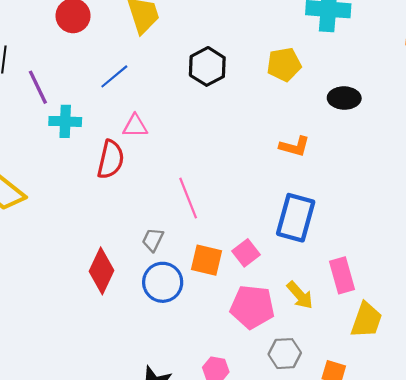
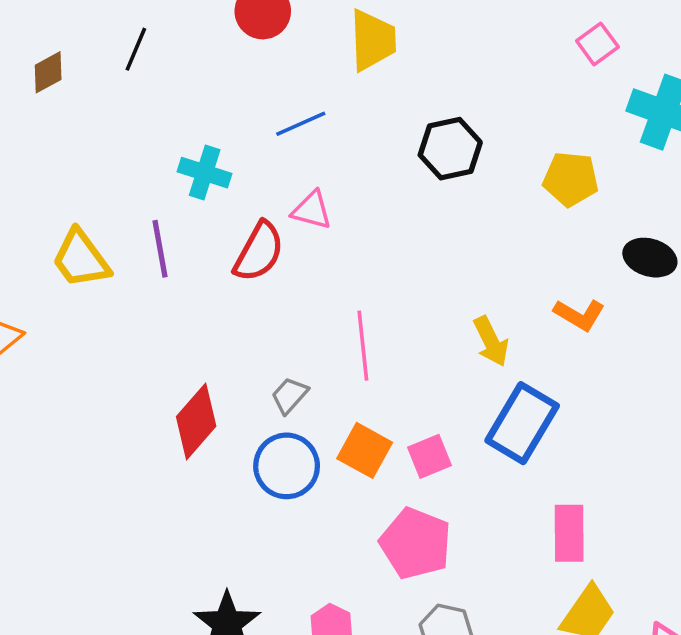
purple line: (38, 87) -> (160, 249), moved
orange L-shape: (294, 146) -> (579, 315), moved
yellow arrow: (300, 295) -> (491, 341), moved

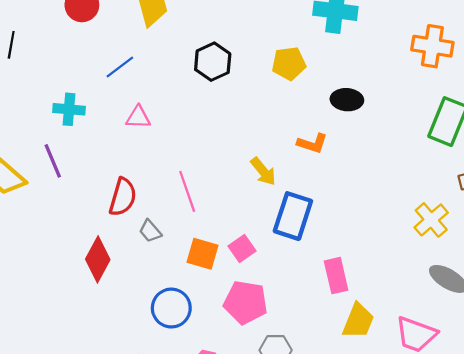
red semicircle: (259, 252) -> (123, 197), moved
gray trapezoid: (290, 395) -> (150, 231), turned -70
blue circle: (287, 466) -> (171, 308), moved

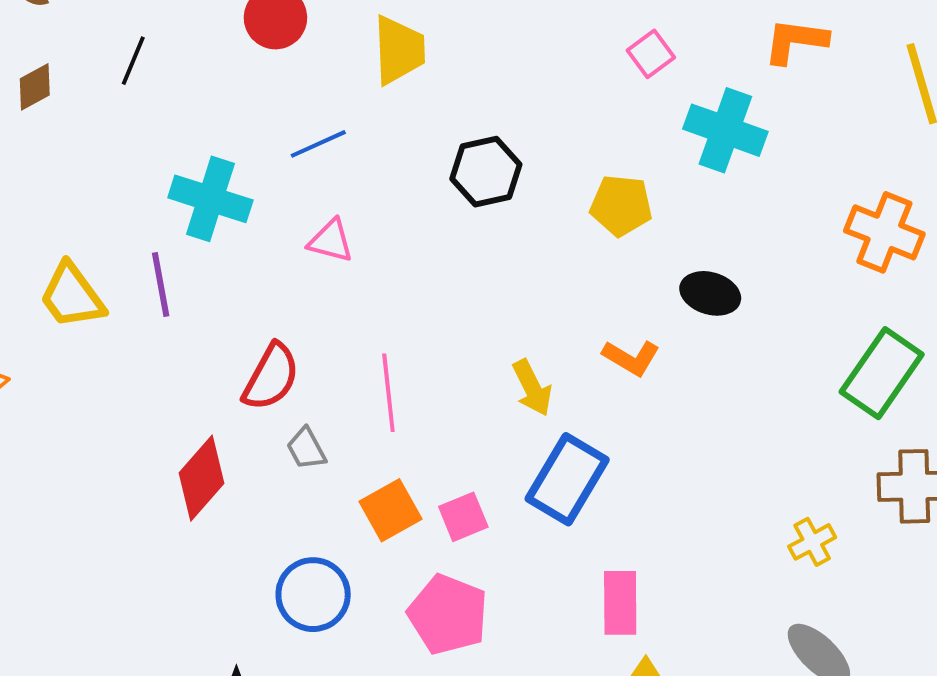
cyan cross: (69, 109) -> (210, 199), size x1.4
yellow cross: (431, 220) -> (812, 542), size x0.7
orange square: (202, 254) -> (391, 510), turned 32

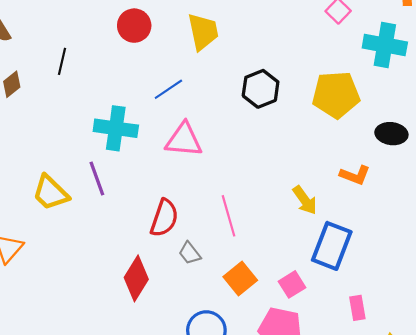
yellow pentagon: (621, 205) -> (336, 95), size x1.4
pink triangle: (331, 241) -> (184, 140), size x1.5
pink square: (463, 517) -> (292, 284), moved
pink rectangle: (620, 603) -> (357, 308), moved, size x0.7

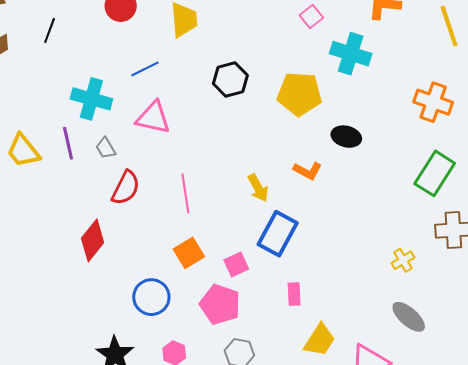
gray trapezoid: (190, 253) -> (106, 148), moved

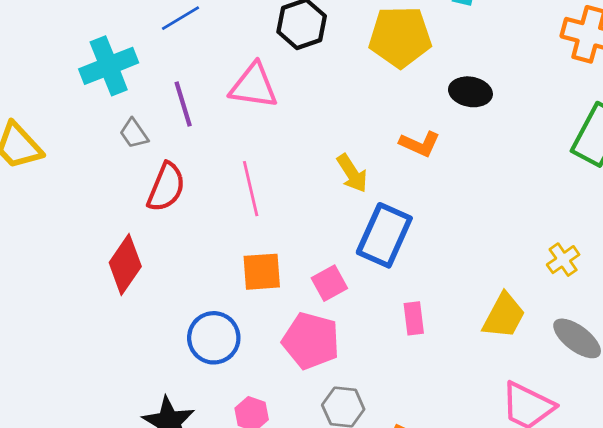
cyan cross: (91, 99) -> (109, 66), turned -33
pink triangle: (153, 118) -> (254, 86), moved
purple line: (68, 143) -> (183, 104), moved
orange square: (189, 253) -> (262, 272), turned 32
yellow trapezoid: (320, 340) -> (504, 316), moved

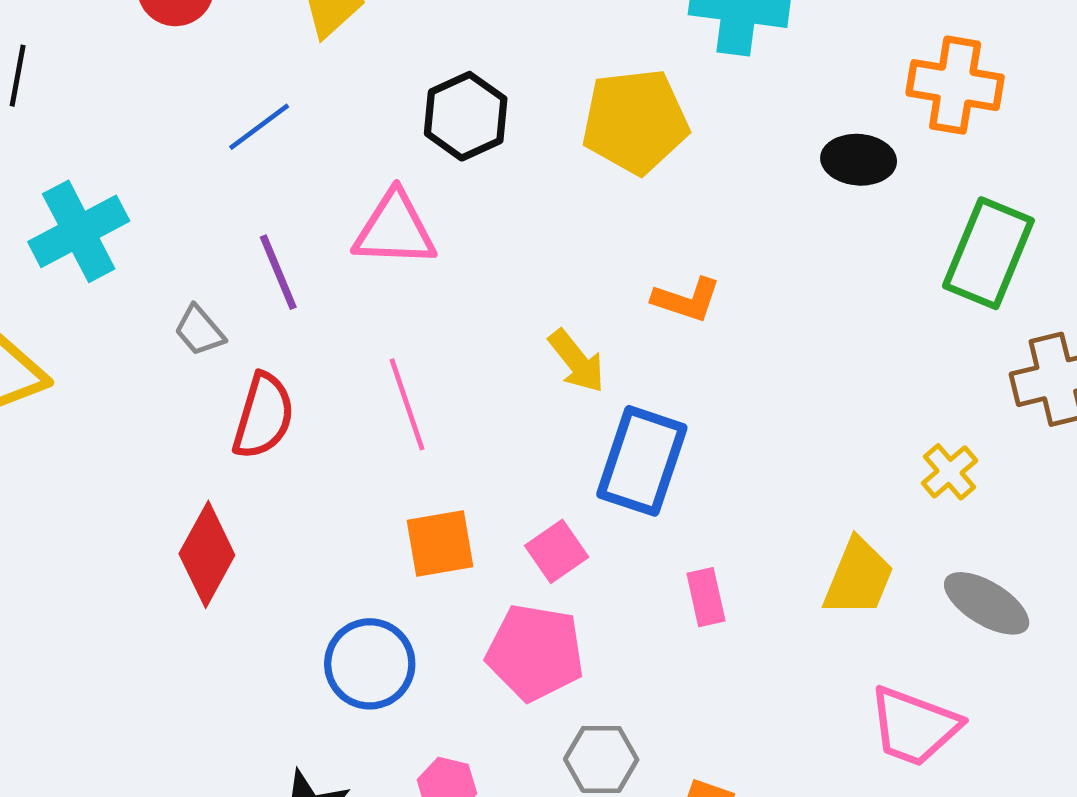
cyan cross: (109, 66) -> (79, 231), moved
black ellipse: (470, 92) -> (859, 160), moved

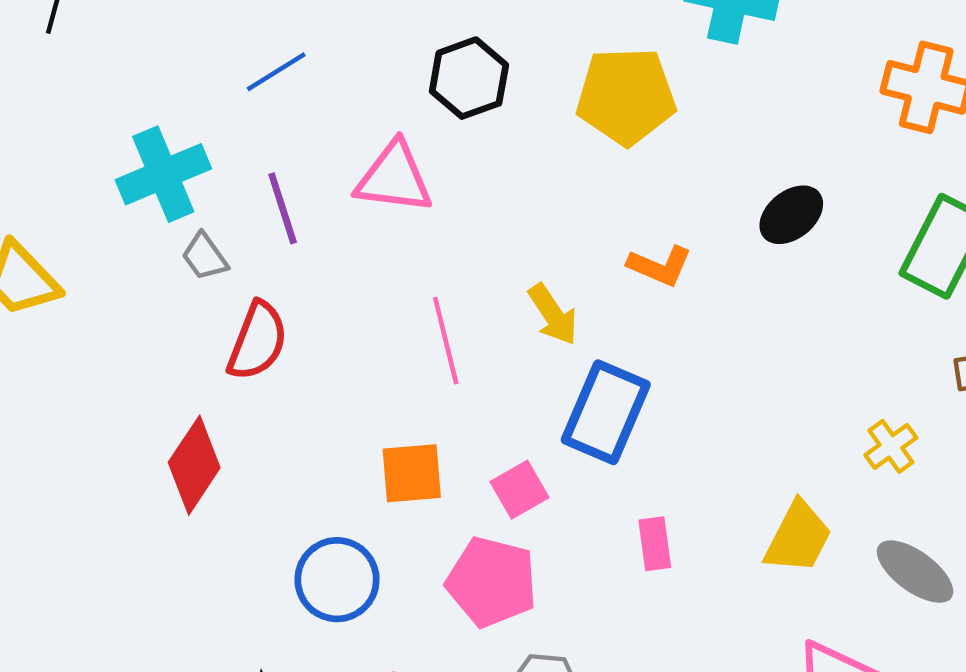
black ellipse: (859, 160) -> (791, 215), moved, turned -48
cyan cross: (79, 231) -> (163, 174), moved
pink line: (407, 404) -> (446, 341), moved

